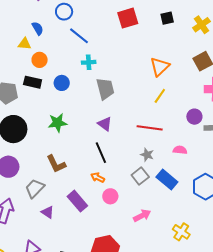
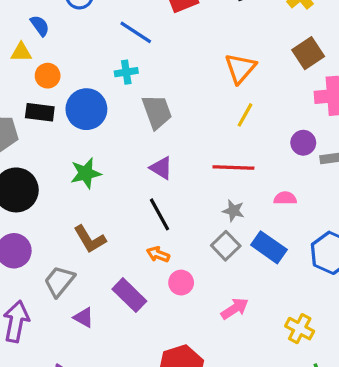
blue line: (79, 36) -> (136, 32), moved
blue circle: (62, 83) -> (86, 109), size x1.6

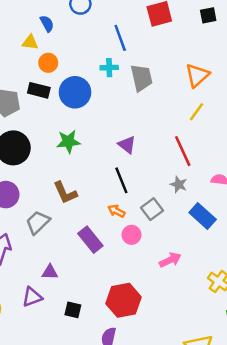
blue line: (136, 32) -> (120, 38), turned 30
gray trapezoid: (157, 112) -> (142, 78), moved
red line: (233, 167) -> (183, 151), turned 56
gray square: (226, 246) -> (152, 209), moved
purple triangle: (84, 317) -> (50, 272), moved, turned -35

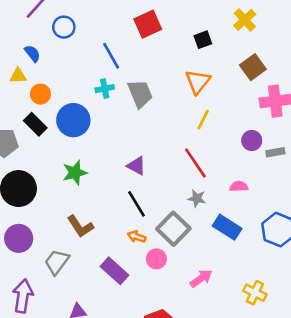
black square: (208, 15) -> (203, 40), moved
black rectangle: (39, 90) -> (35, 124), turned 40
gray square: (152, 209) -> (173, 229), size x1.4

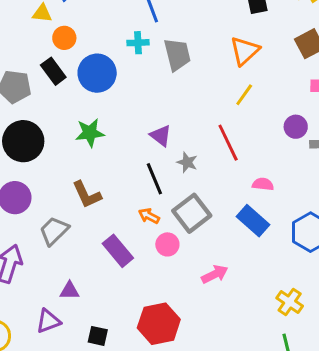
pink semicircle: (239, 186) -> (263, 184), moved
gray star: (197, 198) -> (187, 162), moved
yellow cross: (255, 293) -> (290, 302), moved

